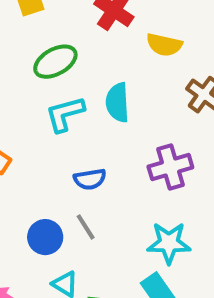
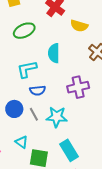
cyan L-shape: (65, 114) -> (27, 69), moved
blue circle: (45, 237) -> (14, 109), moved
cyan star: (169, 243) -> (57, 117), moved

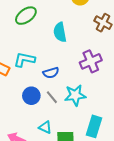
cyan L-shape: (27, 69) -> (24, 60), moved, turned 35
cyan rectangle: (69, 150) -> (94, 126), turned 60

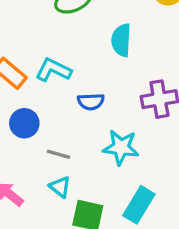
blue circle: (31, 96) -> (24, 123), moved
gray line: (52, 97) -> (58, 154), moved, turned -48

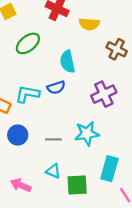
blue semicircle: (91, 102) -> (56, 87), moved
gray line: (58, 154) -> (53, 139), moved

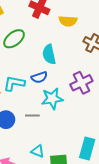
cyan star: (87, 133) -> (52, 99), moved
gray line: (53, 139) -> (32, 115), moved

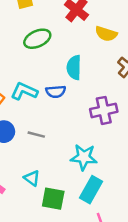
cyan star: (52, 99) -> (84, 157), moved

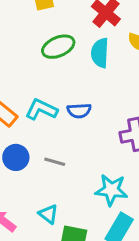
cyan semicircle: (74, 67) -> (100, 53), moved

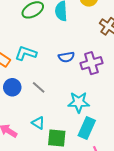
blue semicircle: (79, 111) -> (66, 57), moved
gray line: (55, 162) -> (39, 87), turned 32

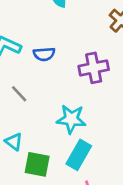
blue semicircle: (66, 57) -> (44, 54), moved

